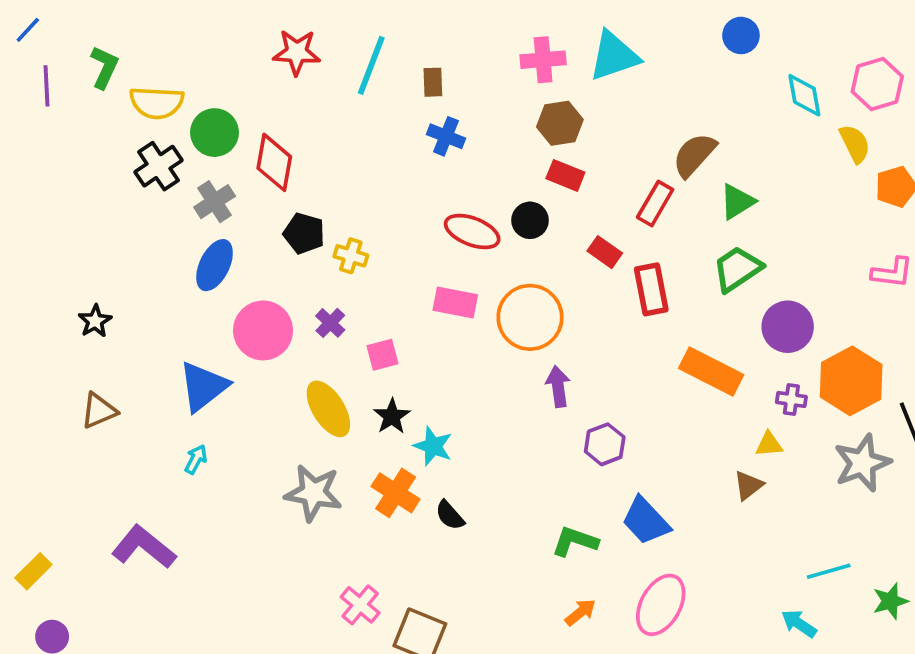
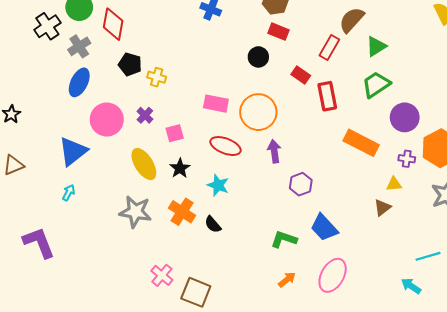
red ellipse: (472, 231) -> (226, 146), moved
cyan star: (433, 446) -> (218, 185), moved
purple L-shape: (144, 547) -> (39, 242), turned 30

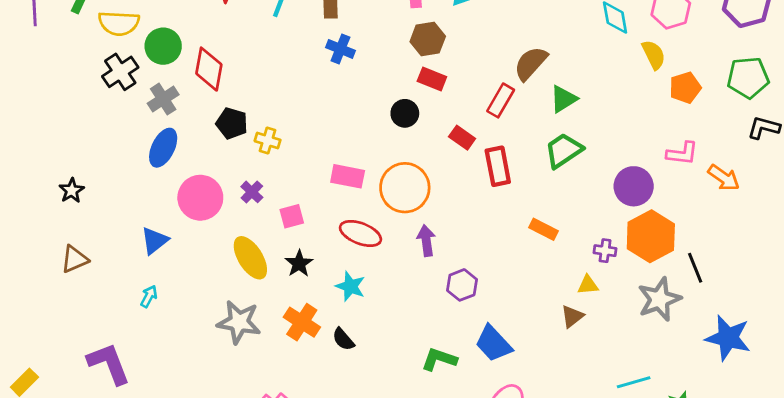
purple circle: (405, 117) -> (634, 186), moved
orange rectangle: (361, 143) -> (544, 229), size x0.6
blue triangle: (73, 151) -> (155, 241), size x0.7

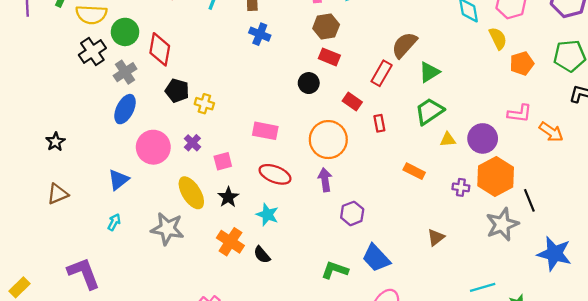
red rectangle: (498, 166) -> (379, 123), size x0.6
orange circle: (405, 188) -> (328, 140), moved
yellow triangle: (588, 285) -> (448, 140), moved
gray star: (239, 322) -> (167, 229), moved

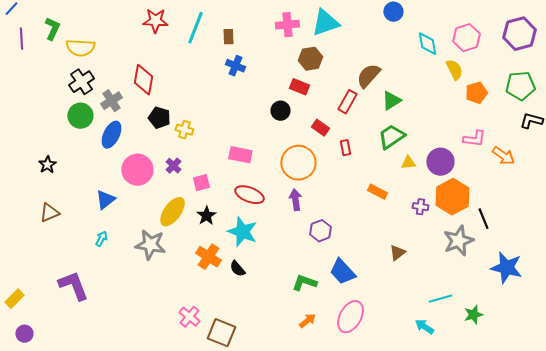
brown hexagon: (326, 26) -> (310, 59), moved
green circle: (125, 32) -> (80, 116), moved
yellow ellipse: (191, 193) -> (172, 212), turned 68
cyan star: (267, 215) -> (242, 232), size x1.4

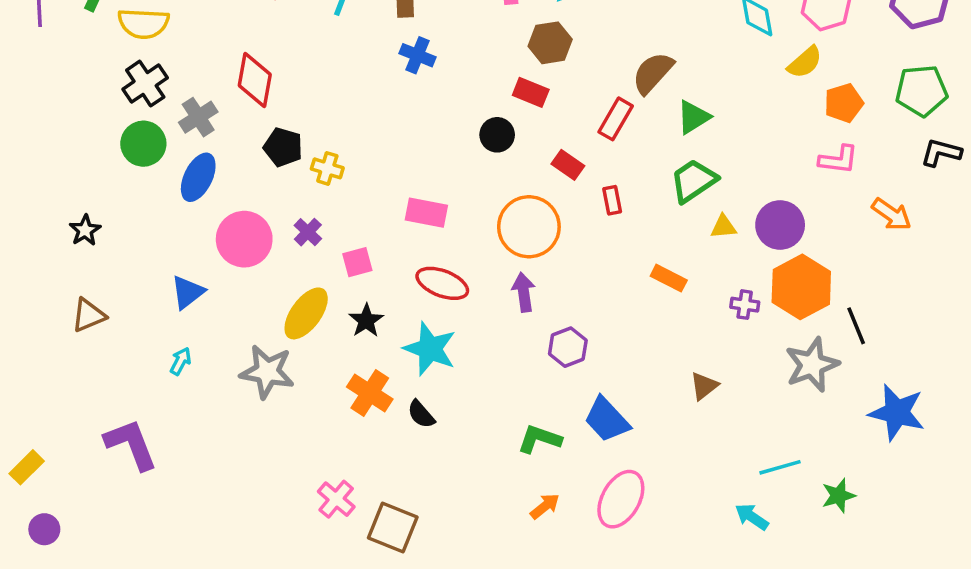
yellow semicircle: (454, 70) -> (805, 62), turned 75
pink L-shape: (474, 139) -> (838, 160), moved

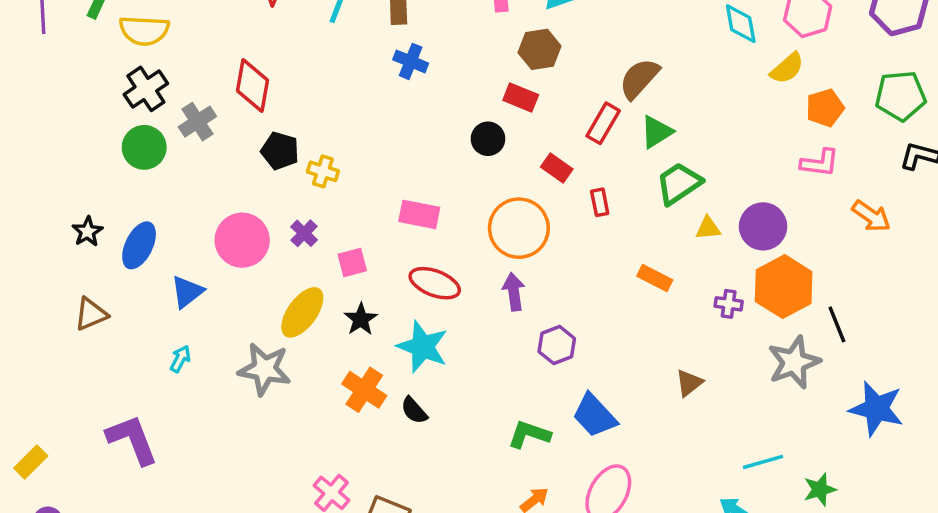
green triangle: (693, 117) -> (656, 132), moved
blue ellipse: (198, 177) -> (139, 245), moved

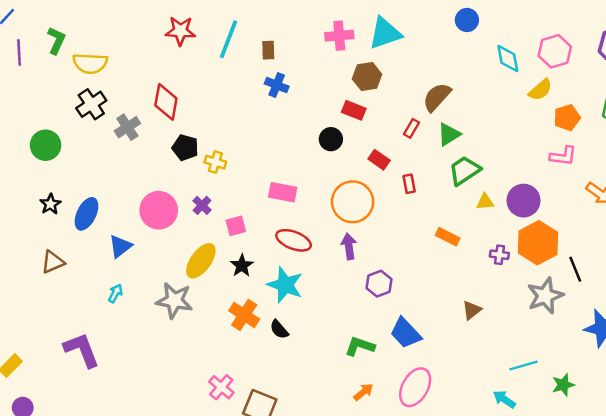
red rectangle: (603, 123) -> (412, 128), size x0.7
green circle: (144, 147) -> (46, 145), moved

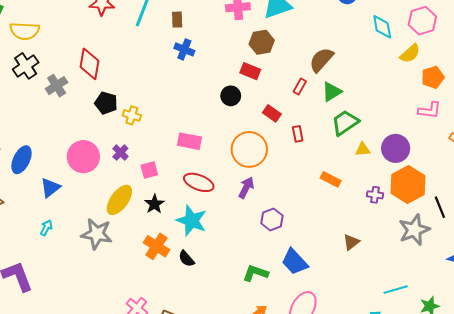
purple arrow: (349, 246) -> (246, 188), turned 35

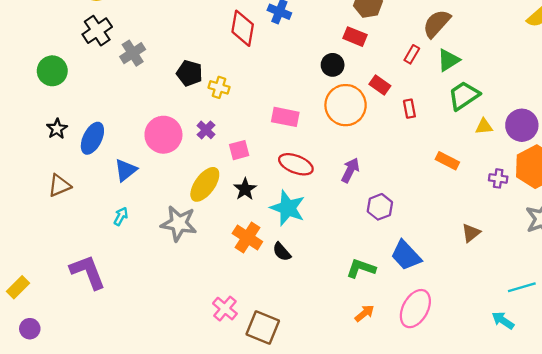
red diamond: (90, 64) -> (243, 28), moved
orange circle: (249, 149) -> (346, 105), moved

